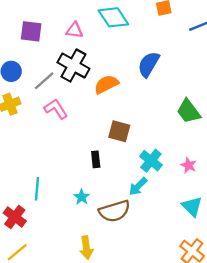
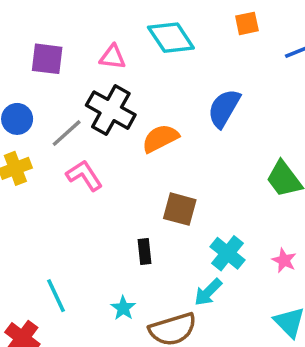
cyan line: (37, 189) -> (56, 296), turned -30

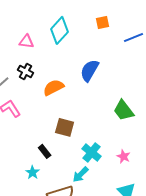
cyan diamond: (171, 38) -> (60, 30), turned 76
black cross: (111, 110) -> (26, 71), size x0.6
black rectangle: (144, 252) -> (45, 151), turned -32
cyan star: (123, 308) -> (33, 172), moved

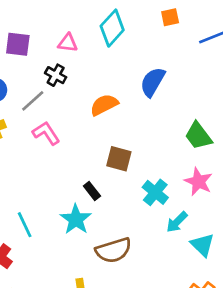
black cross: (26, 71) -> (56, 75), moved
pink star: (124, 156) -> (198, 182), moved, size x1.5
cyan star: (33, 172) -> (76, 219), size x1.6
cyan arrow: (81, 174) -> (177, 222), moved

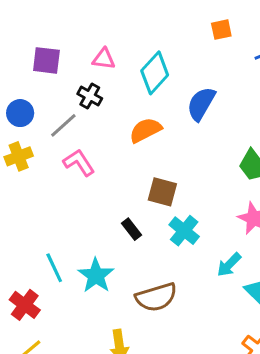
cyan diamond: (112, 28) -> (155, 73), moved
cyan cross: (155, 192) -> (184, 231), moved
cyan star: (76, 219) -> (96, 276), moved

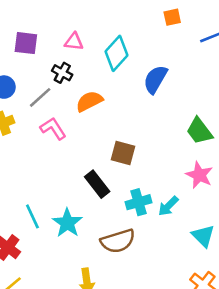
orange semicircle: (145, 130) -> (89, 101), moved
black rectangle: (132, 229) -> (97, 184), size x1.5
cyan cross: (184, 231) -> (139, 202), moved, turned 35
cyan arrow: (229, 265) -> (168, 206), moved

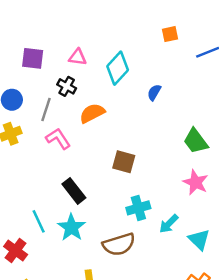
blue semicircle: (155, 79) -> (154, 92), size x0.6
gray line: (40, 97) -> (46, 109), turned -30
black rectangle: (97, 184) -> (74, 191), moved
cyan arrow: (168, 206) -> (169, 224), moved

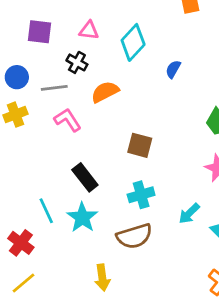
gray line: (46, 109) -> (54, 88), turned 65
cyan cross: (138, 208) -> (141, 195), moved

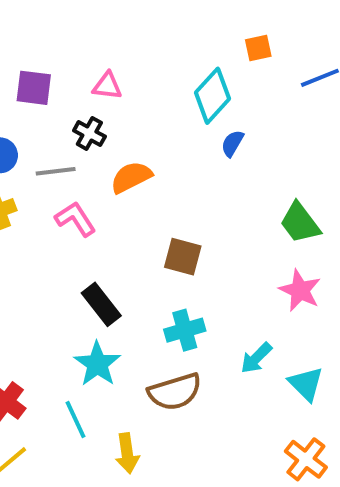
cyan diamond: (133, 42) -> (213, 96), moved
cyan line: (46, 211) -> (75, 420), moved

